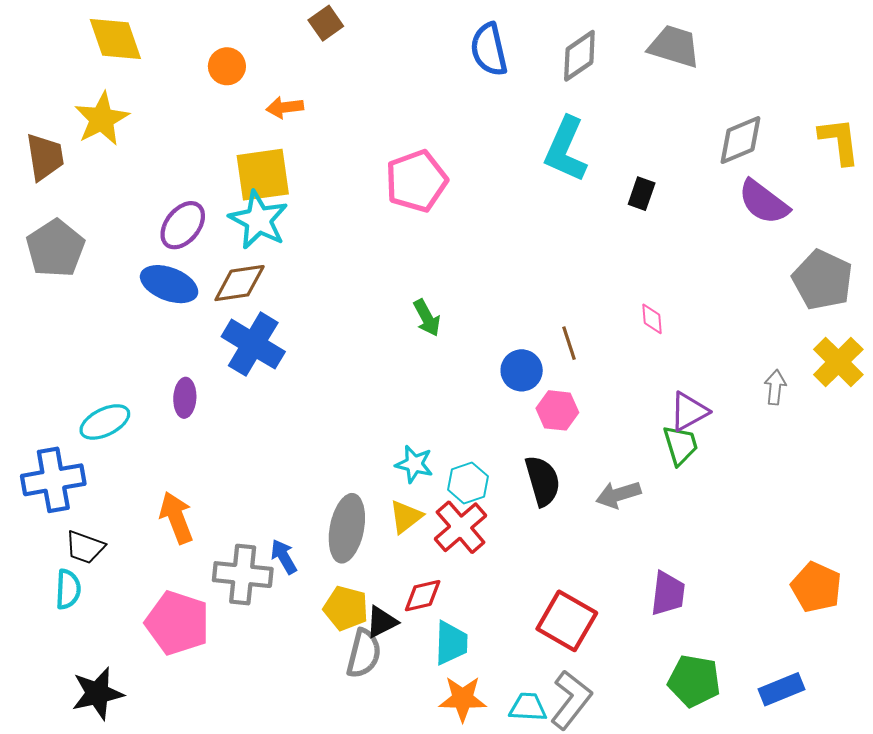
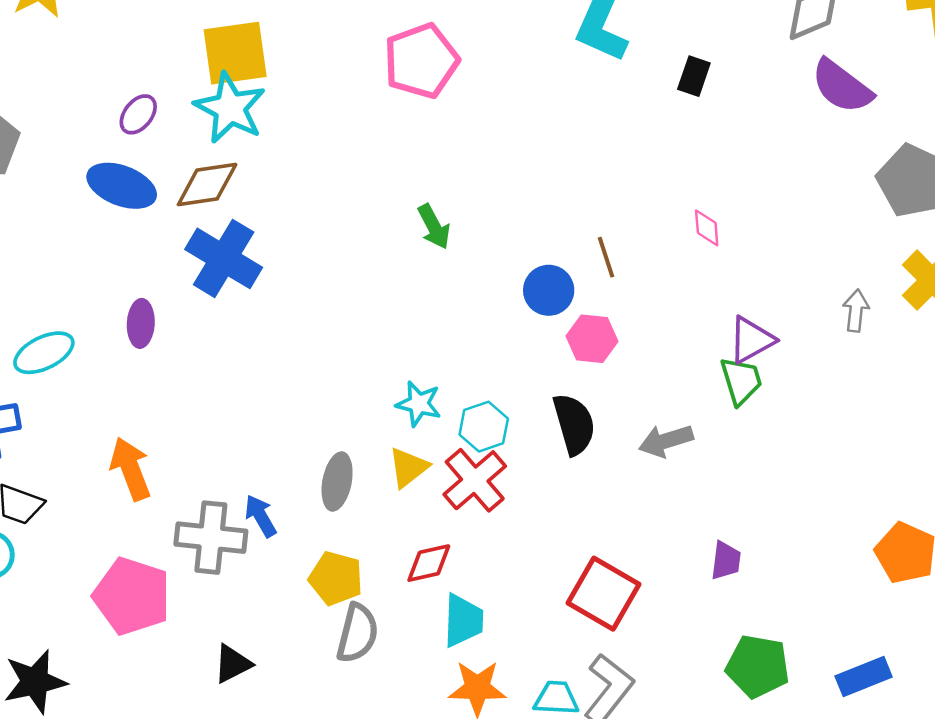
purple ellipse: (183, 225) -> (138, 114), size x0.7
gray ellipse: (347, 528) -> (337, 481), size x0.7
purple trapezoid: (668, 593) -> (726, 561), size x0.7
black triangle: (382, 622) -> (233, 664), moved

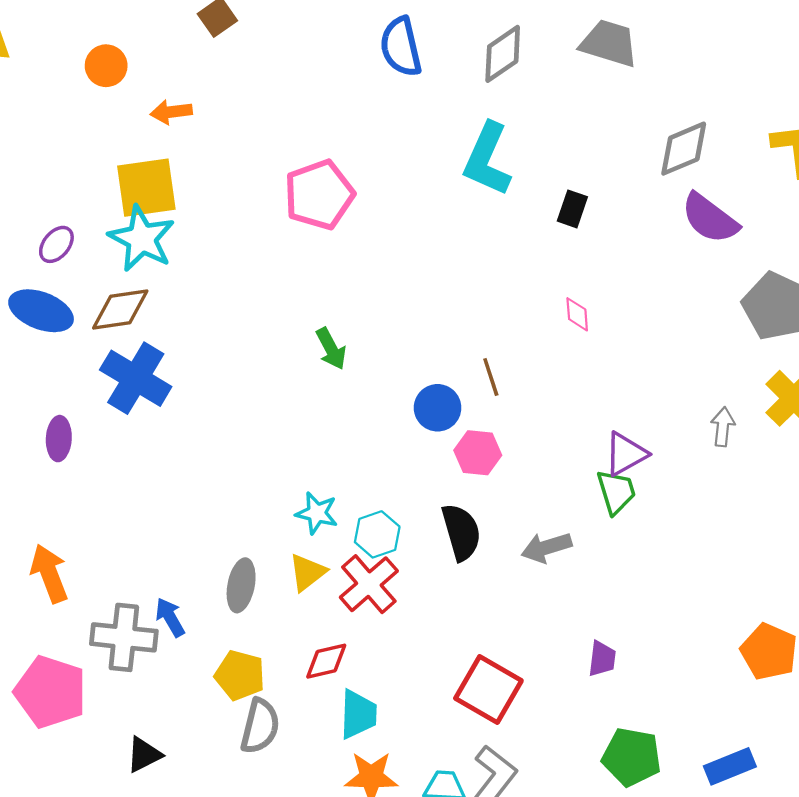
pink diamond: (707, 228) -> (577, 314), moved

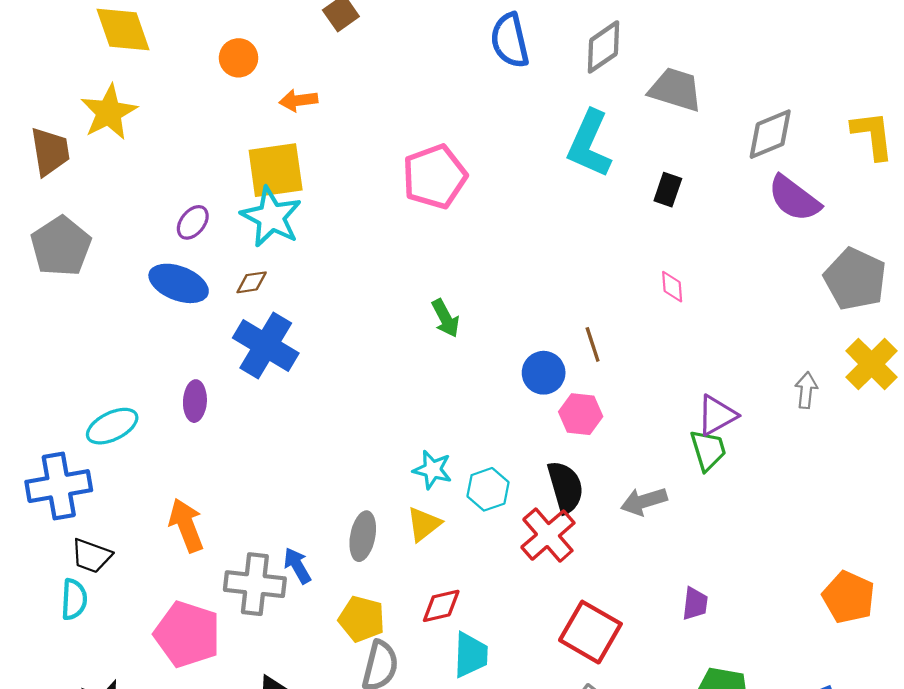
gray trapezoid: (609, 43) -> (675, 89), moved
brown diamond: (120, 310) -> (252, 282), size x0.6
red cross: (369, 584) -> (548, 535), moved

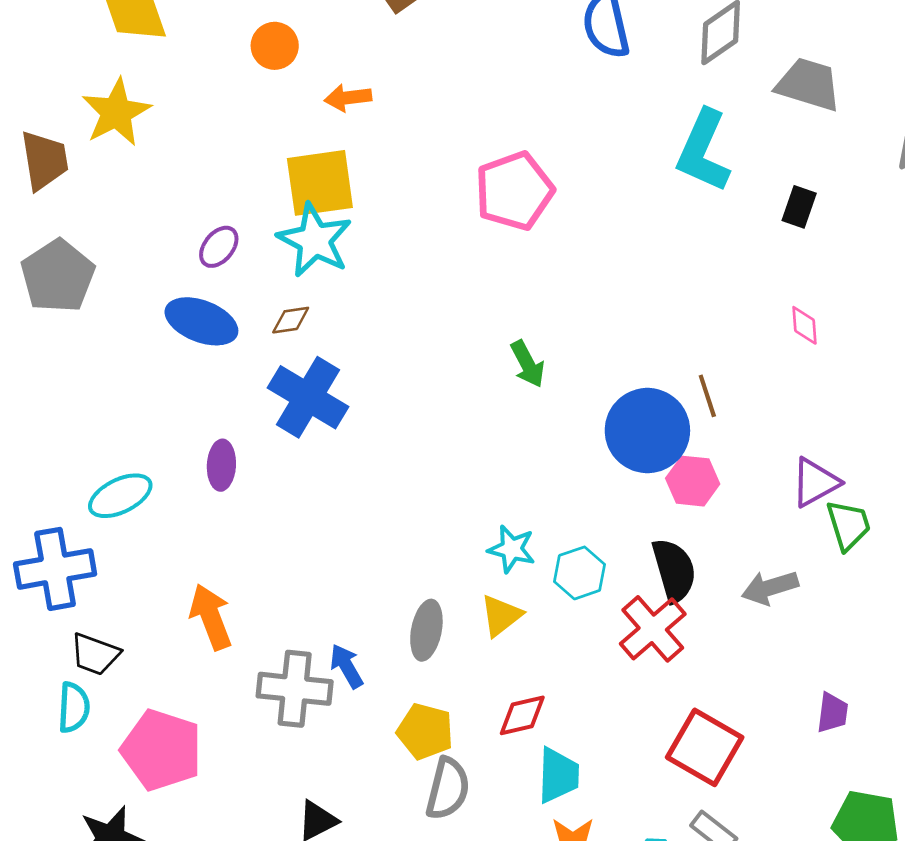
blue circle: (544, 373) -> (647, 431), size x1.6
purple triangle: (717, 415) -> (815, 482), moved
pink pentagon: (187, 634) -> (162, 750), moved

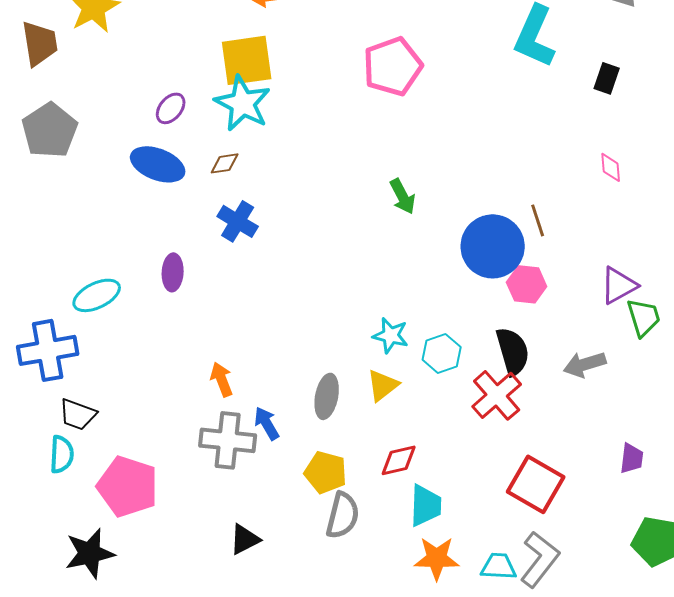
blue cross: (308, 397) -> (238, 221), size x0.7
orange arrow: (211, 617) -> (222, 379), moved, size x0.7

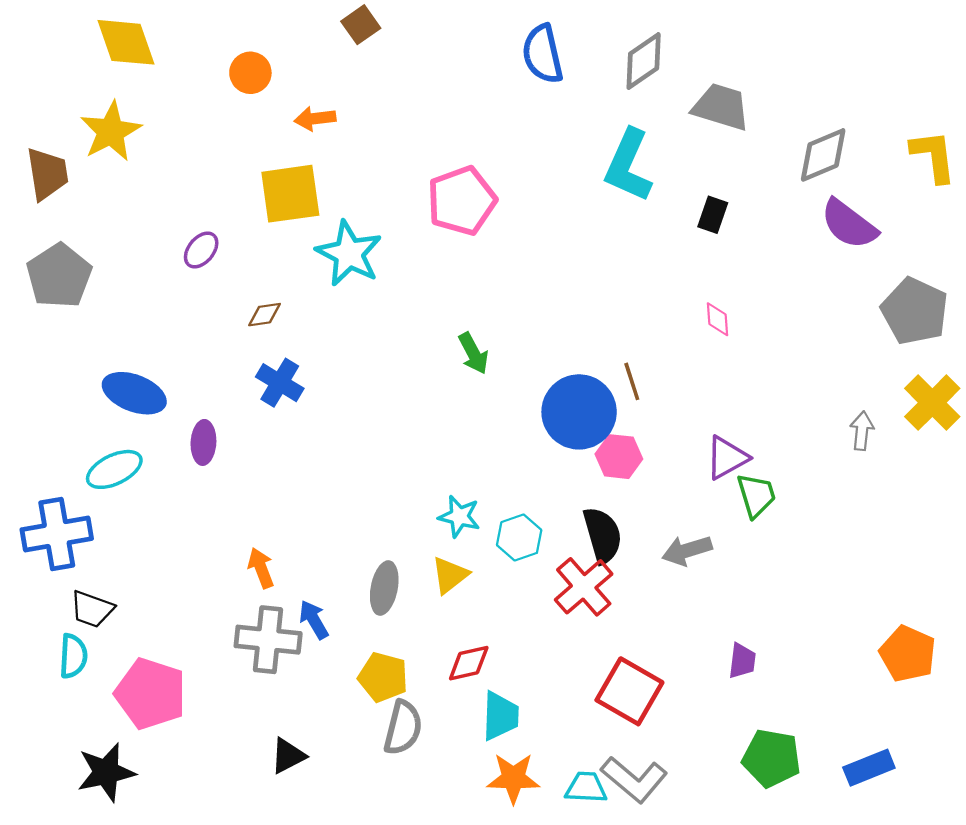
cyan star: (243, 103) -> (349, 254), moved
blue ellipse: (158, 164) -> (134, 393), moved
gray L-shape: (540, 559) -> (634, 779), turned 92

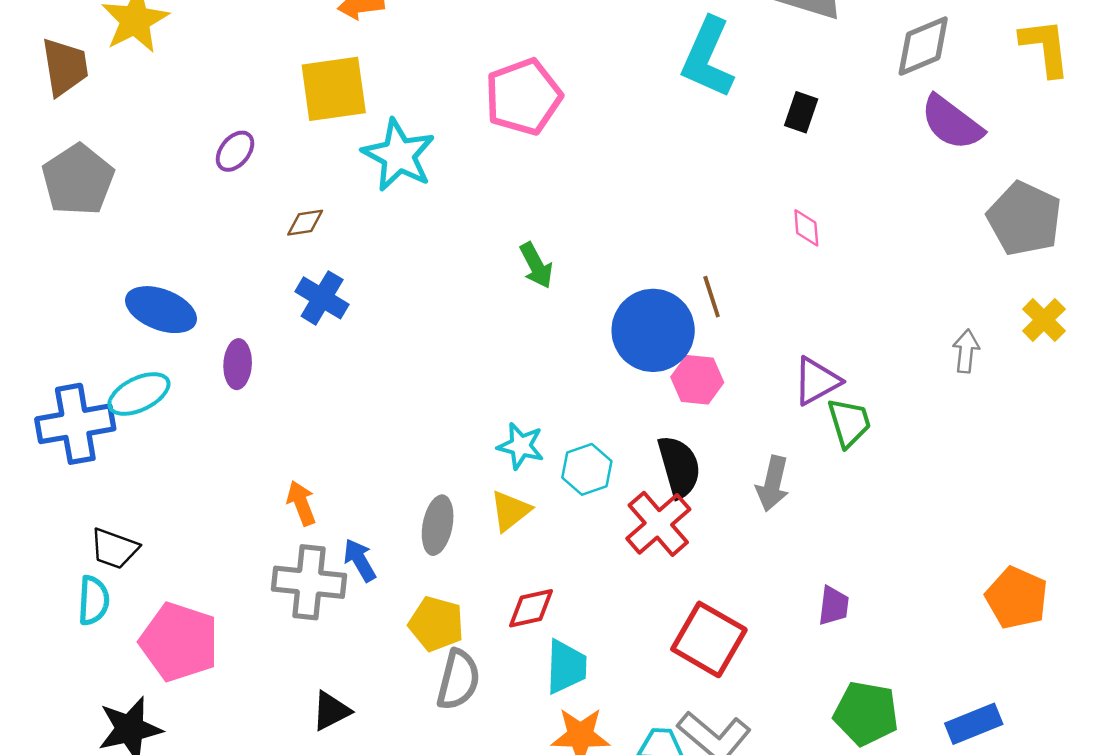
yellow cross: (932, 403) -> (1044, 320), size x0.7
blue cross: (57, 534) -> (75, 424), moved
gray arrow: (687, 550) -> (773, 484), turned -60

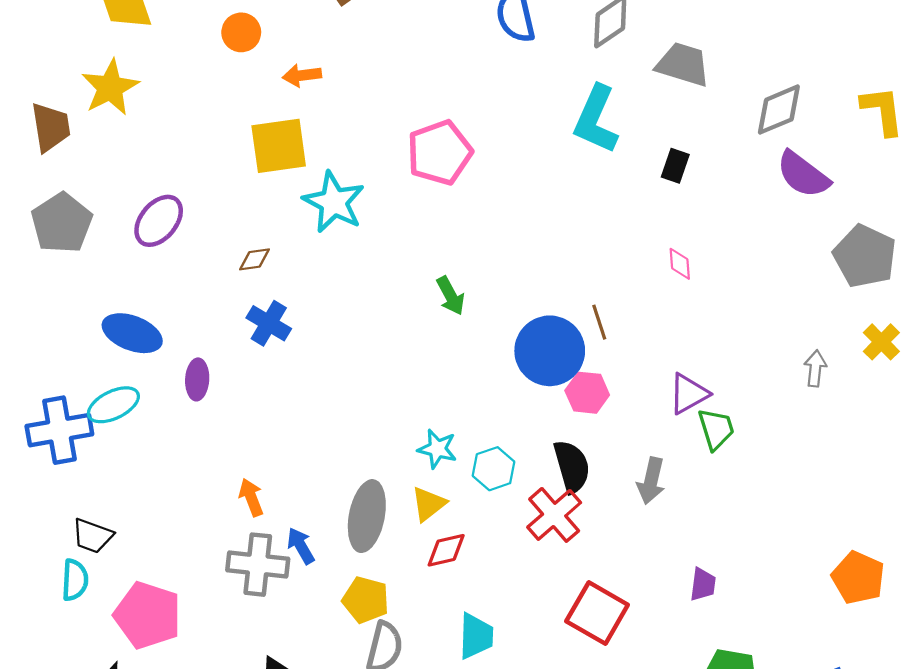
purple ellipse: (235, 151) -> (159, 221), moved, size x1.5
gray ellipse: (438, 525) -> (367, 516), size x1.4
red diamond: (531, 608) -> (446, 550), moved

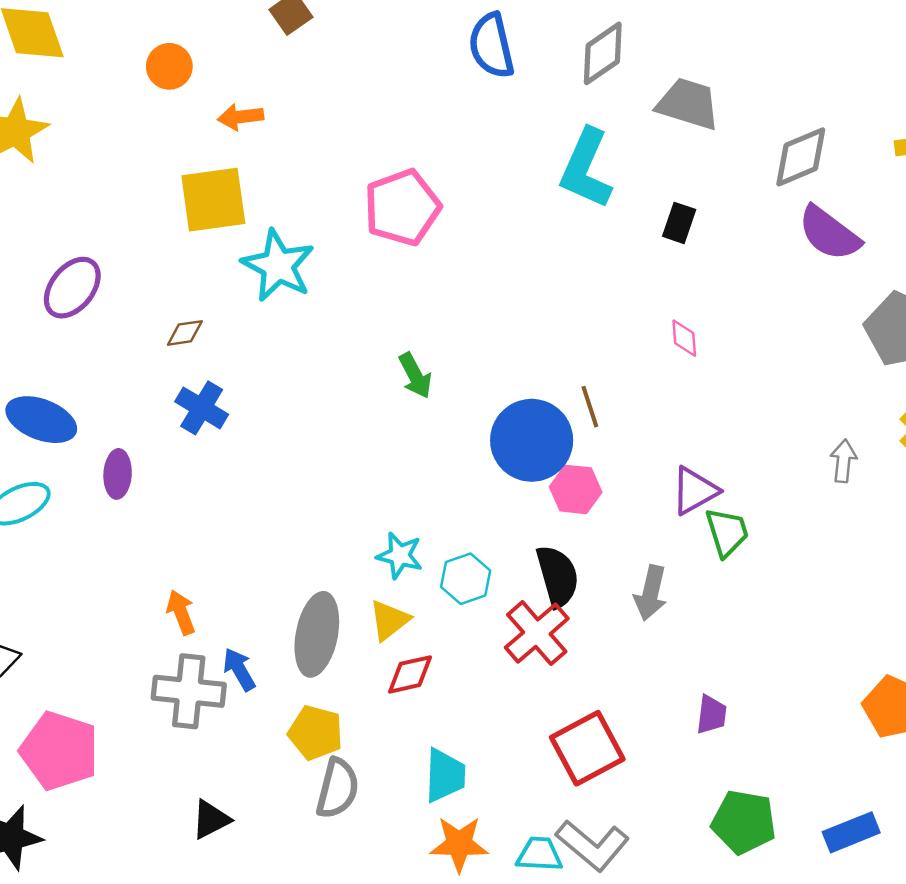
red square: (597, 613) -> (587, 748), turned 32

